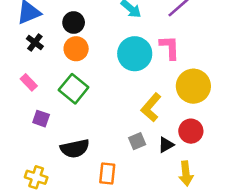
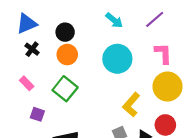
pink L-shape: (170, 47) -> (163, 53), moved

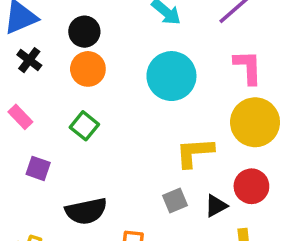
green square: (65, 89) -> (84, 126), size x0.7
yellow L-shape: (131, 105) -> (195, 152), turned 45

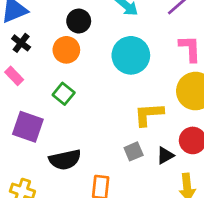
black circle: (84, 32) -> (79, 21), moved
pink rectangle: (20, 117) -> (14, 76), moved
purple square: (38, 168) -> (28, 127), size x1.6

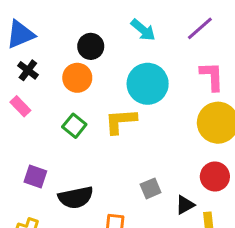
yellow L-shape: (149, 114) -> (121, 121), moved
purple square: (28, 127) -> (35, 177), moved, size x0.7
black triangle: (165, 156) -> (185, 205), moved

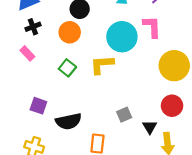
black cross: (28, 70) -> (33, 27), turned 32
pink L-shape: (212, 76) -> (152, 27), moved
black triangle: (185, 205) -> (150, 127), turned -32

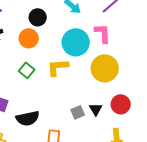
yellow circle: (174, 66) -> (105, 68), moved
black triangle: (150, 127) -> (96, 109), moved

